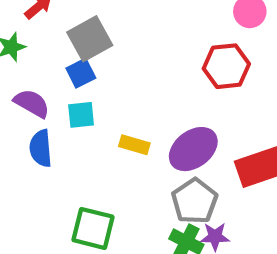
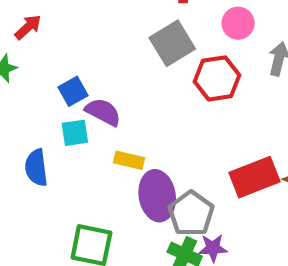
gray square: (90, 39) -> (172, 43), moved
purple semicircle: (32, 103) -> (103, 112), moved
purple ellipse: (193, 149) -> (157, 196), moved, turned -60

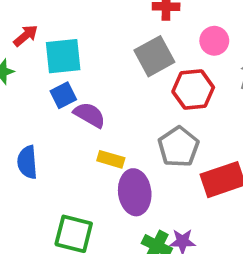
cyan square: (75, 133) -> (63, 56), moved, size x1.5
gray pentagon: (191, 214) -> (179, 147), moved

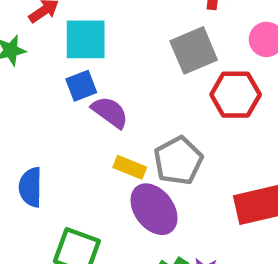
gray pentagon: (179, 147) -> (178, 161), moved
blue semicircle: (27, 162) -> (31, 187), moved
purple ellipse: (135, 192) -> (154, 209), turned -36

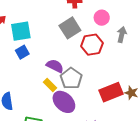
purple semicircle: (110, 112) -> (55, 66), moved
yellow rectangle: (130, 167) -> (50, 85), turned 32

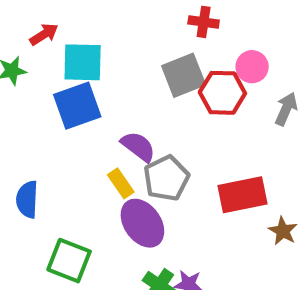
red hexagon: (92, 45) -> (222, 93), moved
blue square: (22, 52) -> (77, 106), size x1.6
red rectangle: (111, 92) -> (242, 195), moved

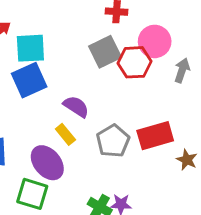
pink circle: (252, 67) -> (155, 41), size x1.4
gray pentagon: (166, 178) -> (113, 141), moved
purple ellipse: (142, 223) -> (47, 163), moved

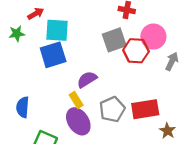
purple semicircle: (76, 106) -> (87, 79), turned -72
purple ellipse: (47, 163) -> (78, 121), moved

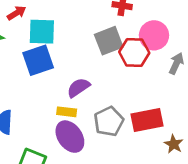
yellow rectangle: (76, 100) -> (67, 112), turned -49

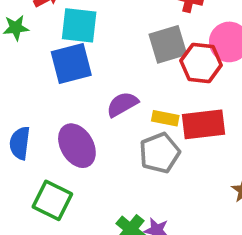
yellow rectangle: (67, 112) -> (165, 118), moved
red rectangle: (147, 120) -> (203, 124), moved
purple ellipse: (70, 137) -> (77, 146), moved

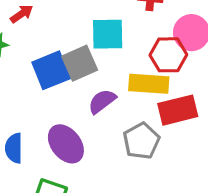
cyan square: (79, 25) -> (108, 34), moved
gray square: (168, 44) -> (80, 63), moved
yellow rectangle: (165, 118) -> (149, 84), moved, size x1.6

